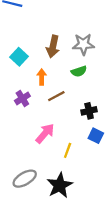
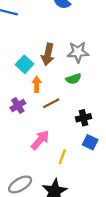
cyan square: (19, 57) -> (25, 64), moved

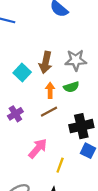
orange arrow: (37, 84) -> (50, 90), moved
black cross: (83, 118) -> (81, 126), size x1.5

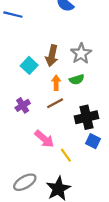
gray star: (76, 60) -> (81, 54), turned -30
pink arrow: (38, 148) -> (44, 139), turned 90
yellow line: (60, 165) -> (66, 155), turned -56

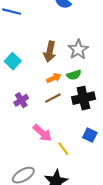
cyan square: (29, 65) -> (13, 61), moved
orange arrow: (56, 83) -> (54, 78), turned 64
black cross: (86, 117) -> (83, 98), moved

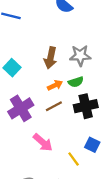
gray star: (78, 50) -> (80, 56), turned 30
purple cross: (21, 100) -> (21, 108), size x1.6
yellow line: (63, 149) -> (74, 159), moved

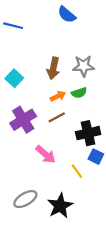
black cross: (86, 106) -> (88, 133), moved

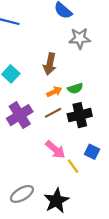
gray star: (84, 66) -> (80, 38), moved
black cross: (88, 133) -> (80, 115), moved
pink arrow: (46, 154) -> (55, 150), moved

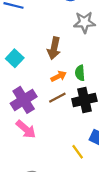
green semicircle: (75, 88) -> (80, 73), turned 104
pink arrow: (55, 150) -> (26, 129), moved

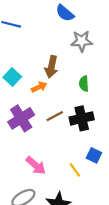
green semicircle: (80, 73) -> (84, 84), moved
orange arrow: (59, 76) -> (39, 87), moved
pink arrow: (26, 129) -> (36, 165), moved

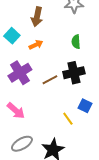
brown arrow: (51, 67) -> (37, 17), moved
brown line: (55, 116) -> (50, 80), moved
pink arrow: (36, 165) -> (16, 111), moved

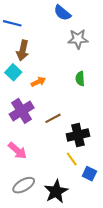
brown arrow: (37, 17) -> (23, 50), moved
black cross: (74, 73) -> (78, 135), moved
blue square: (85, 106) -> (89, 174), moved

